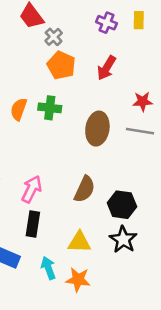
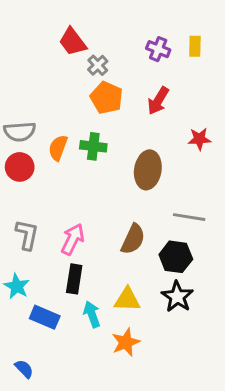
gray line: (140, 131) -> (189, 217), moved
cyan arrow: (48, 268) -> (92, 314), moved
orange star: (78, 280) -> (126, 342), turned -30

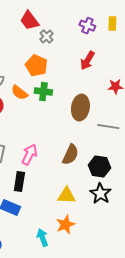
orange pentagon: (107, 98) -> (36, 66), moved
orange semicircle: (58, 148) -> (19, 93), turned -72
gray line: (189, 217) -> (108, 127), moved
black rectangle: (74, 279) -> (19, 182), moved
cyan arrow: (92, 314) -> (42, 238), moved

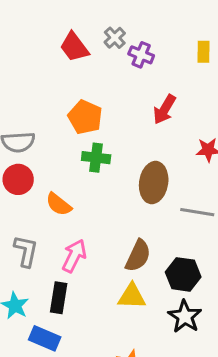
purple cross: (87, 26) -> (141, 55), moved
gray cross: (46, 37) -> (115, 38), moved
orange semicircle: (19, 93) -> (59, 204), moved
yellow triangle: (66, 196) -> (132, 296), moved

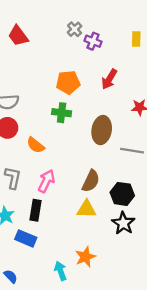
red trapezoid: (74, 47) -> (18, 36), moved
orange pentagon: (85, 117) -> (68, 82), moved, turned -30

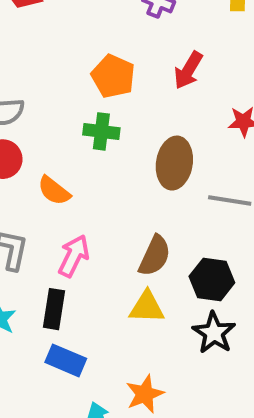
orange pentagon: (68, 82) -> (113, 76), turned 30
blue rectangle: (26, 238) -> (66, 360), moved

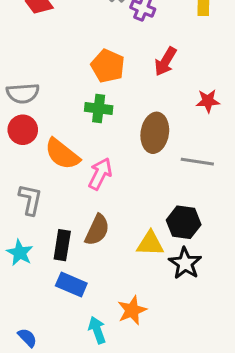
orange semicircle: (54, 191) -> (62, 154), size x1.4
pink arrow: (74, 256) -> (100, 174), moved
brown semicircle: (155, 256) -> (97, 230), moved
yellow triangle: (147, 307) -> (150, 244), moved

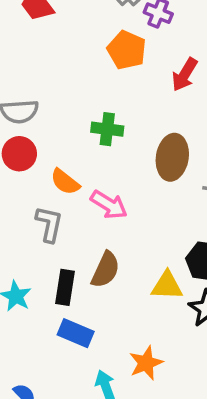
orange pentagon: (108, 66) -> (127, 50), moved
orange semicircle: (62, 154) -> (65, 182), size x0.7
pink arrow: (100, 174) -> (109, 205), turned 96
gray L-shape: (30, 200) -> (49, 224), moved

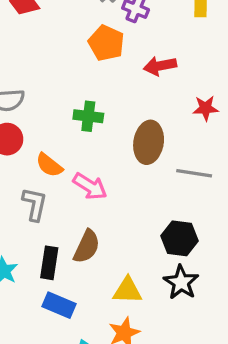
red arrow: (185, 75) -> (160, 66), turned 48
yellow triangle: (167, 286) -> (127, 290), moved

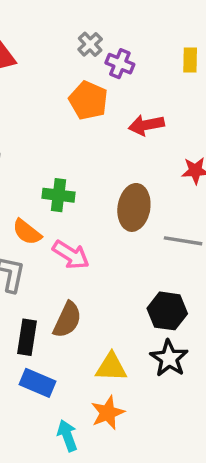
green cross: (88, 116) -> (59, 195), moved

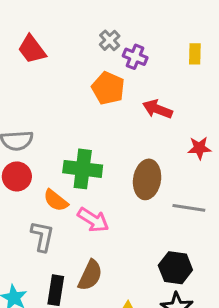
red arrow: (146, 125) -> (157, 109), turned 32
green cross: (59, 195) -> (83, 169), size x1.4

